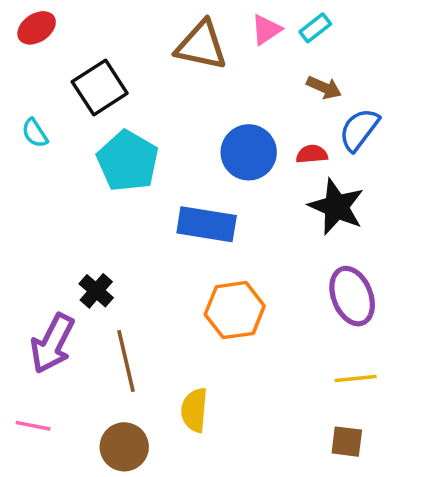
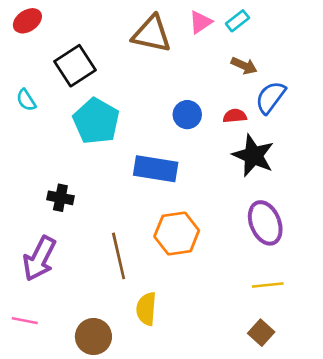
blue circle: (249, 152) -> (187, 115), size x0.7
black cross: (96, 291) -> (60, 198), moved, turned -30
brown line: (126, 361) -> (119, 256), moved
brown square: (347, 442) -> (261, 333), turned 35

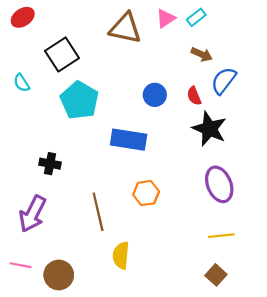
red semicircle: (235, 116) -> (194, 96), turned -108
orange hexagon: (177, 233) -> (146, 193), size x0.7
brown circle: (93, 337) -> (59, 275), moved

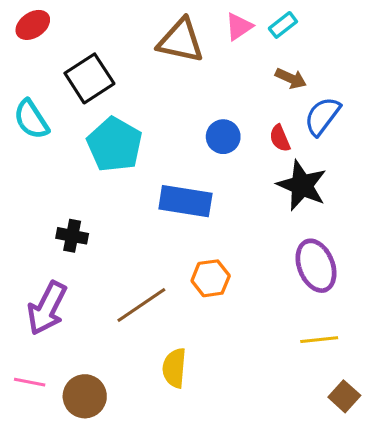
cyan semicircle: (22, 83) -> (31, 119), size x1.5
brown line: (98, 212) -> (141, 305), turned 69
brown square: (216, 275) -> (344, 396), moved

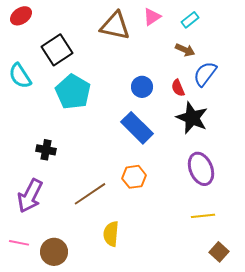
cyan rectangle: (283, 25) -> (190, 20), moved
blue rectangle: (185, 201) -> (137, 128), moved, turned 36

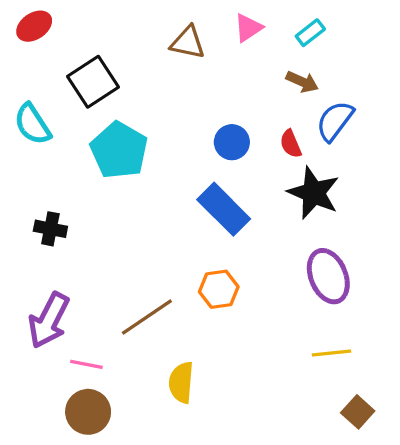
brown triangle: (115, 26) -> (188, 42), size x0.7
black cross: (46, 150) -> (50, 229), moved
pink line: (19, 243) -> (86, 364), moved

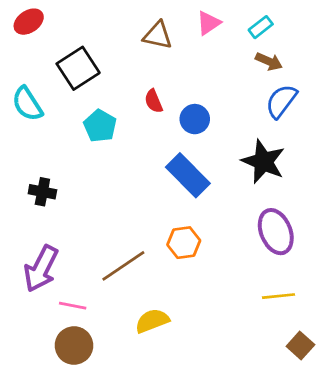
brown arrow: (302, 82) -> (269, 61), moved
red semicircle: (291, 144) -> (154, 101), moved
cyan pentagon: (119, 150) -> (100, 126), size x0.7
yellow semicircle: (181, 382) -> (152, 321), turned 64

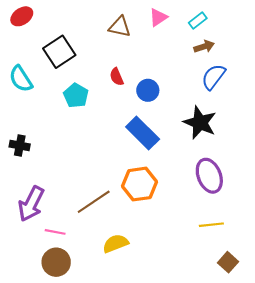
brown arrow: (269, 61) -> (204, 47), turned -42
black cross: (42, 192) -> (20, 146), moved
orange hexagon: (184, 243) -> (139, 184), size x1.4

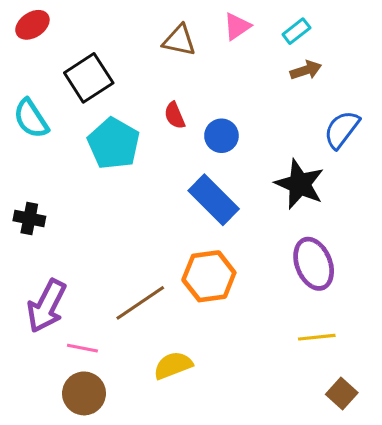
blue semicircle: (213, 77) -> (342, 129), moved
cyan pentagon: (76, 96) -> (114, 144), size x1.4

